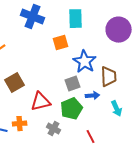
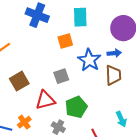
gray square: (73, 84) -> (61, 76), moved
blue arrow: (93, 96) -> (114, 53), moved
cyan arrow: (117, 109) -> (121, 119), moved
orange cross: (20, 124) -> (24, 122), turned -32

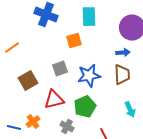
blue star: (89, 60) -> (89, 76), moved, turned 30
gray square: (61, 76) -> (60, 69), moved
cyan arrow: (121, 119) -> (130, 110), moved

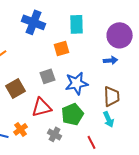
brown trapezoid: (122, 75) -> (112, 96), moved
cyan arrow: (130, 110) -> (109, 119), moved

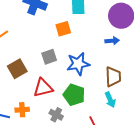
green pentagon: (73, 114) -> (74, 95), turned -30
orange cross: (21, 129) -> (22, 110), turned 32

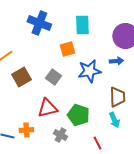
gray square: (49, 57) -> (53, 77), turned -35
blue star: (78, 64) -> (89, 71), moved
brown square: (17, 69) -> (21, 77), moved

